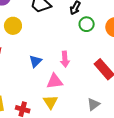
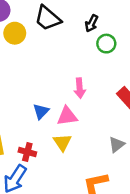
yellow circle: (13, 26) -> (15, 33), moved
blue triangle: (36, 61) -> (41, 111), moved

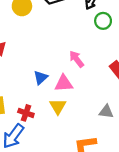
pink arrow: (80, 88) -> (77, 59), turned 144
gray triangle: (117, 144) -> (106, 112), turned 42

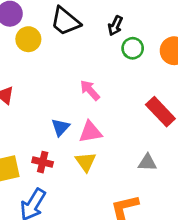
pink arrow: (77, 59) -> (90, 90), moved
red cross: (26, 113) -> (43, 162), moved

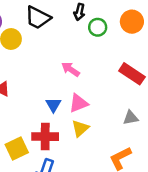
red cross: (43, 162) -> (45, 137), size x1.5
yellow triangle: (86, 162) -> (80, 128), turned 36

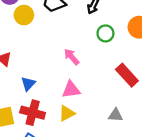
green circle: (98, 27) -> (105, 33), moved
blue triangle: (53, 105) -> (28, 84), moved

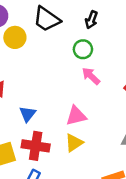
green circle: (105, 33) -> (83, 49), moved
pink arrow: (72, 57) -> (91, 76), moved

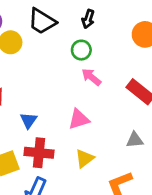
yellow triangle: (74, 143) -> (85, 158), moved

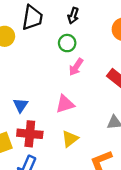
black trapezoid: (42, 21) -> (32, 18), turned -112
pink arrow: (91, 77) -> (76, 67), turned -96

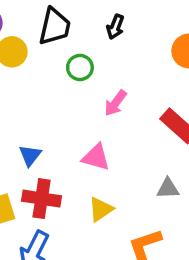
green circle: (67, 43) -> (80, 68), moved
pink triangle: (65, 104) -> (96, 157), turned 30

